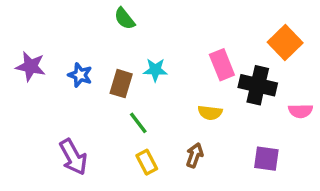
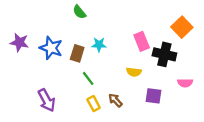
blue star: (80, 75) -> (51, 48), size x1.5
pink semicircle: (301, 111) -> (185, 83), moved
brown arrow: (195, 155) -> (115, 100), moved, turned -64
purple square: (266, 159) -> (154, 96), moved

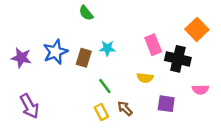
purple star: (19, 42) -> (21, 58), moved
blue star: (51, 48) -> (55, 52), turned 30
green line: (88, 78) -> (105, 86), moved
purple arrow: (47, 100) -> (29, 106), moved

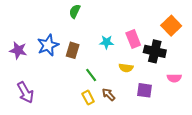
green semicircle: (86, 13) -> (75, 11), turned 64
cyan star: (107, 48) -> (107, 42), moved

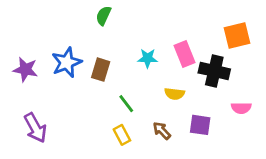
orange square: (171, 26) -> (237, 35), turned 30
brown arrow: (109, 94) -> (162, 131), moved

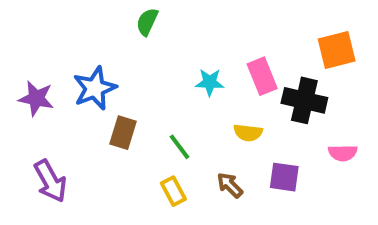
brown rectangle: (101, 70) -> (123, 133), moved

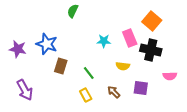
orange square: (337, 50) -> (152, 21), moved, turned -36
blue star: (95, 88) -> (47, 44), turned -30

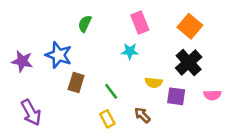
green semicircle: (73, 11) -> (85, 24), moved
pink rectangle: (130, 38) -> (140, 22), moved
black cross: (151, 50) -> (189, 62), turned 35
purple square: (141, 88) -> (176, 96), moved

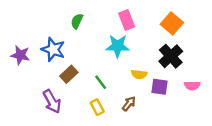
cyan star: (130, 51) -> (118, 46), size x1.5
brown rectangle: (76, 83) -> (69, 74), turned 30
purple arrow: (31, 113) -> (52, 101), moved
brown arrow: (142, 115) -> (129, 104), turned 84

